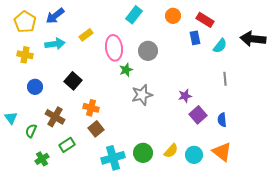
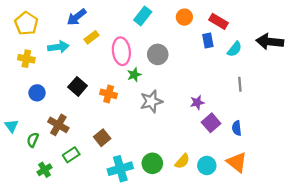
blue arrow: (55, 16) -> (77, 17), moved
orange cross: (91, 108) -> (109, 94), moved

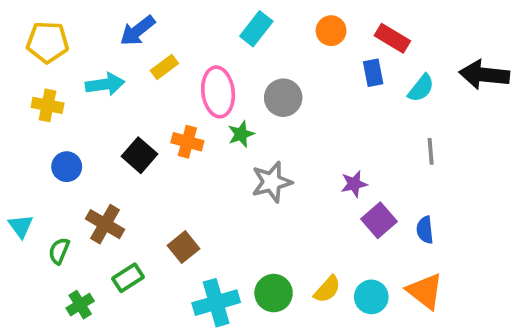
yellow pentagon: (26, 23) -> (48, 42), turned -30
orange cross: (109, 94) -> (187, 142), moved

